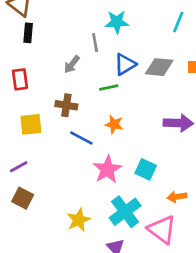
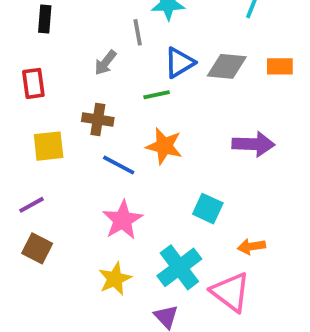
orange star: (114, 124) -> (164, 146), size x1.4
pink star: (107, 169) -> (122, 220), moved

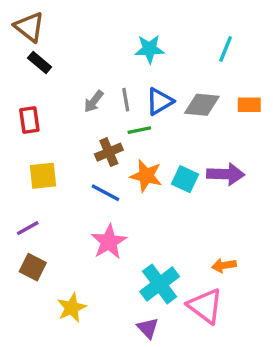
black rectangle: (45, 19) -> (40, 62), turned -55
gray line: (138, 32) -> (126, 100), moved
brown cross: (98, 119) -> (109, 152), moved, turned -32
cyan square: (208, 209) -> (185, 179), moved
yellow star: (115, 279) -> (72, 308), moved

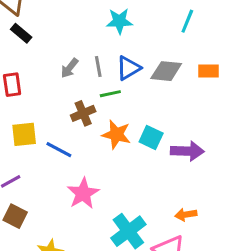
purple arrow: (226, 174) -> (187, 151), moved
blue line: (105, 193) -> (59, 150), moved

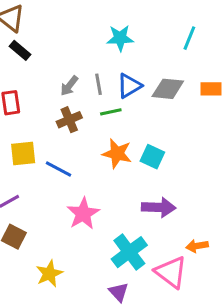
brown cross: (83, 113) -> (69, 120), moved
purple arrow: (187, 151) -> (159, 207), moved
orange arrow: (186, 215) -> (197, 246), moved

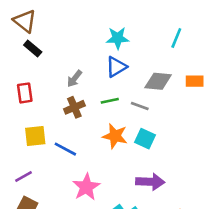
gray line: (99, 84) -> (140, 106), moved, turned -60
blue triangle: (129, 86) -> (116, 67), moved

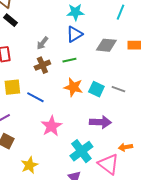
gray line: (140, 106) -> (118, 89), moved

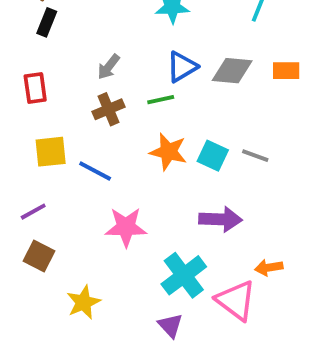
black rectangle: (10, 20) -> (47, 22), turned 72
blue triangle: (74, 34) -> (182, 67), moved
pink star: (51, 126) -> (126, 227), turned 30

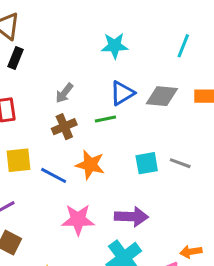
orange star: (168, 152) -> (90, 165), moved
cyan square: (213, 156) -> (147, 163), turned -35
purple arrow: (220, 219) -> (131, 217), moved

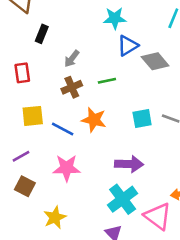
black rectangle: (15, 58) -> (42, 34), moved
blue triangle: (122, 93) -> (128, 46), moved
gray diamond: (162, 96) -> (155, 61), turned 44
pink star: (78, 220) -> (67, 168), moved

